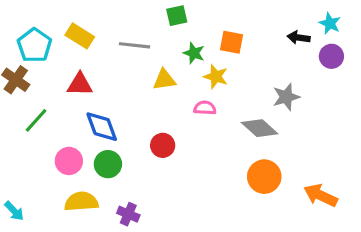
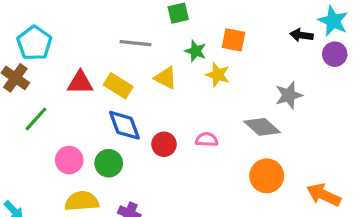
cyan star: (330, 23) -> (333, 21), size x1.4
yellow rectangle: (80, 36) -> (118, 86), moved
yellow triangle: (164, 80) -> (166, 78), turned 35
pink semicircle: (205, 108) -> (207, 140), moved
blue diamond: (102, 127) -> (124, 125), moved

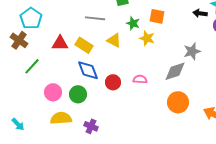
gray diamond: (262, 127) -> (175, 71), turned -60

